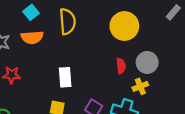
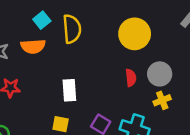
cyan square: (31, 12) -> (42, 20), moved
yellow cross: (140, 86) -> (162, 100), moved

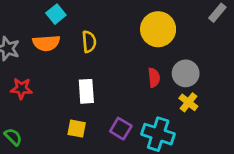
yellow semicircle: (72, 29) -> (89, 42), moved, size x0.7
yellow cross: (162, 100) -> (188, 102), turned -30

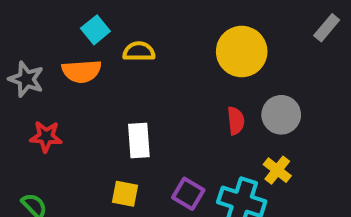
yellow semicircle: (89, 42) -> (139, 52), moved, turned -85
yellow cross: (188, 102) -> (277, 170), moved

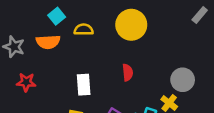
yellow circle: (242, 52) -> (131, 25), moved
gray circle: (281, 115) -> (183, 80), moved
red semicircle: (236, 121) -> (128, 72), moved

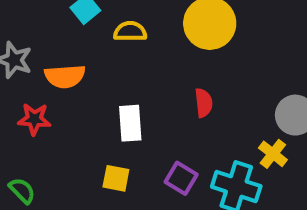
orange semicircle: (48, 42) -> (65, 76), moved

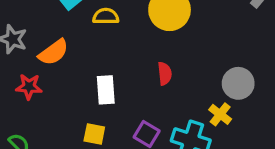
orange semicircle: (65, 76) -> (53, 52), turned -32

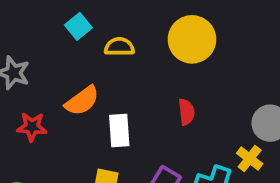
orange semicircle: (53, 52) -> (82, 101), moved

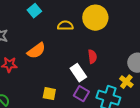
yellow semicircle: (119, 47) -> (65, 26), moved
white rectangle: (119, 131) -> (78, 73), moved, turned -30

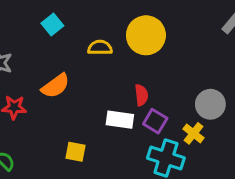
white rectangle: (78, 73) -> (120, 120), turned -48
purple square: (81, 94) -> (155, 121), moved

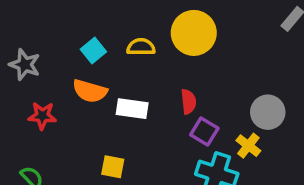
cyan square: (52, 25) -> (93, 51), moved
orange semicircle: (55, 86) -> (90, 91), turned 52
white rectangle: (120, 120) -> (132, 109), moved

